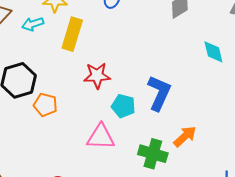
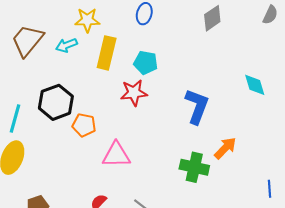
cyan diamond: (213, 52) -> (255, 85), moved
cyan pentagon: (123, 106) -> (146, 63), moved
pink triangle: (101, 137) -> (116, 155), moved

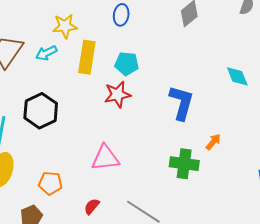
orange pentagon: (84, 125) -> (50, 183), moved
orange arrow: (225, 148) -> (213, 142), size x0.7

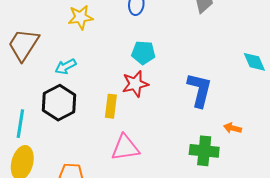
cyan arrow: (46, 53) -> (66, 67), moved
yellow rectangle: (87, 57) -> (111, 106), moved, size x0.7
orange arrow: (213, 142) -> (233, 128), turned -114

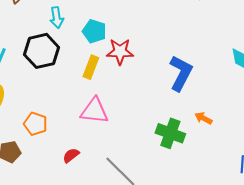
cyan pentagon: (143, 53) -> (94, 31), moved
cyan arrow: (66, 67) -> (57, 18), turned -85

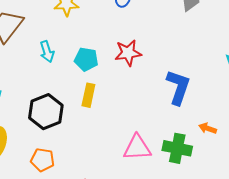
black hexagon: (41, 51) -> (46, 112), moved
red star: (120, 52) -> (128, 53), moved
pink triangle: (95, 111) -> (137, 148), moved

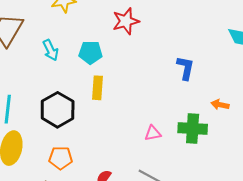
red star: (128, 53) -> (126, 21), moved
blue L-shape: (178, 87) -> (185, 68), size x0.7
pink triangle: (137, 148) -> (153, 133), size x0.6

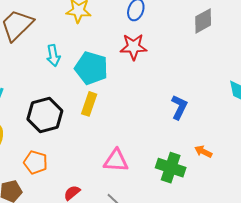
cyan pentagon: (90, 52) -> (91, 68), size x1.4
pink triangle: (153, 133) -> (116, 161), moved, size x1.5

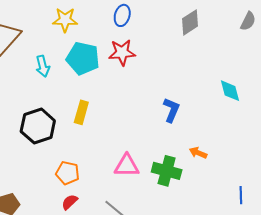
cyan pentagon: (91, 68) -> (83, 58), moved
pink triangle: (116, 161) -> (127, 166), moved
orange pentagon: (36, 162) -> (67, 173), moved

